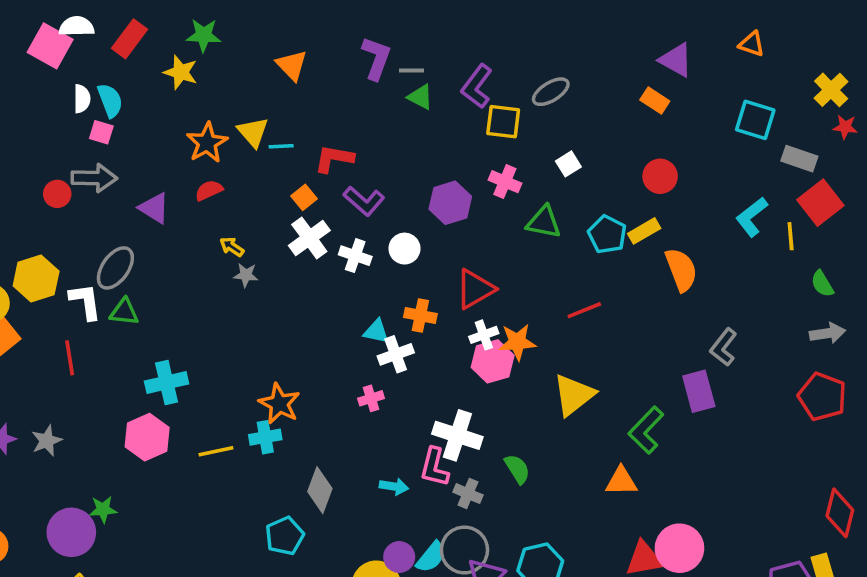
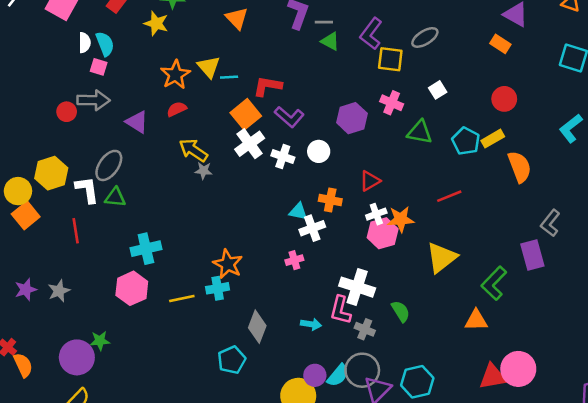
orange square: (304, 197) -> (246, 114), size x1.6
yellow arrow: (232, 247) -> (193, 150), size x1.6
red triangle: (475, 289) -> (370, 181), size x0.7

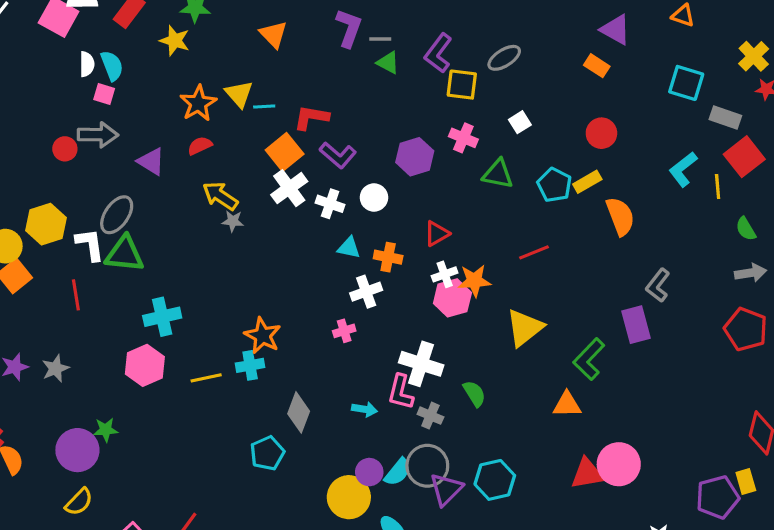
green triangle: (115, 197) -> (125, 254), size x1.5
cyan triangle: (298, 212) -> (349, 248), moved

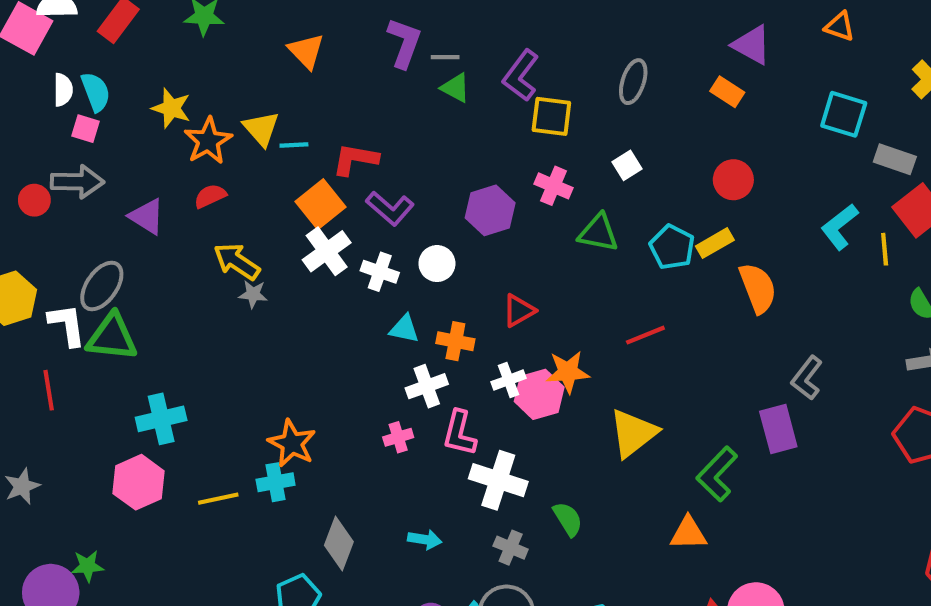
yellow star: (175, 41) -> (171, 108), moved
gray ellipse: (504, 58) -> (633, 82), moved, turned -40
white cross: (445, 274) -> (509, 380), moved
pink L-shape: (401, 392) -> (459, 433), moved

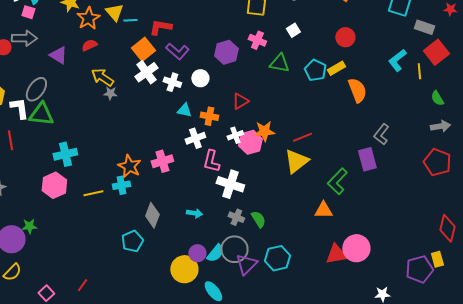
red line: (645, 335) -> (302, 137), moved
pink cross: (398, 437) -> (162, 161), moved, size x1.5
green semicircle: (568, 519) -> (258, 219), moved

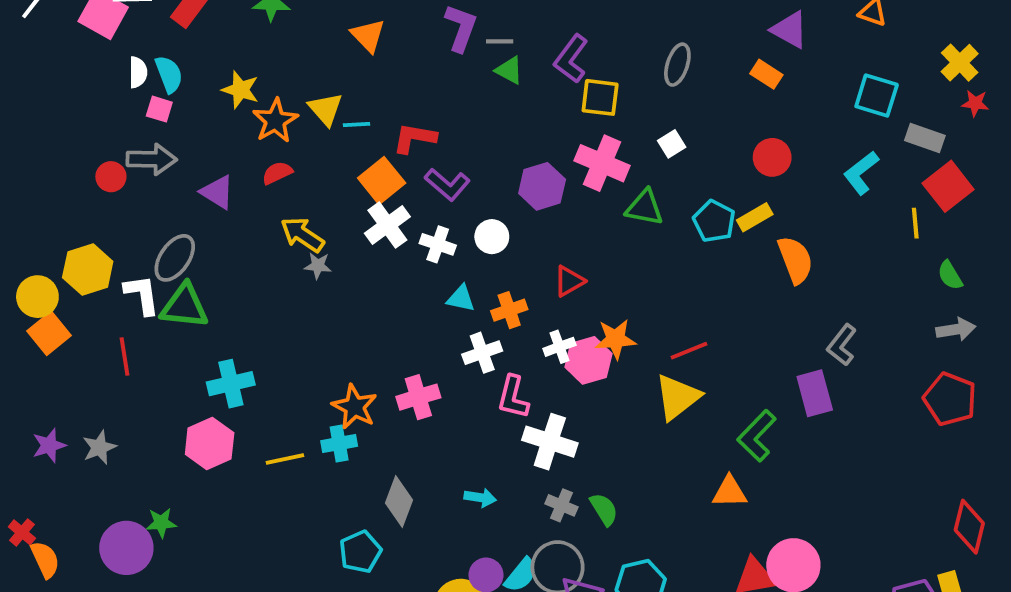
pink cross: (257, 40) -> (602, 163), size x1.5
cyan L-shape: (397, 60) -> (861, 173), moved
orange cross: (209, 116) -> (509, 310), turned -30

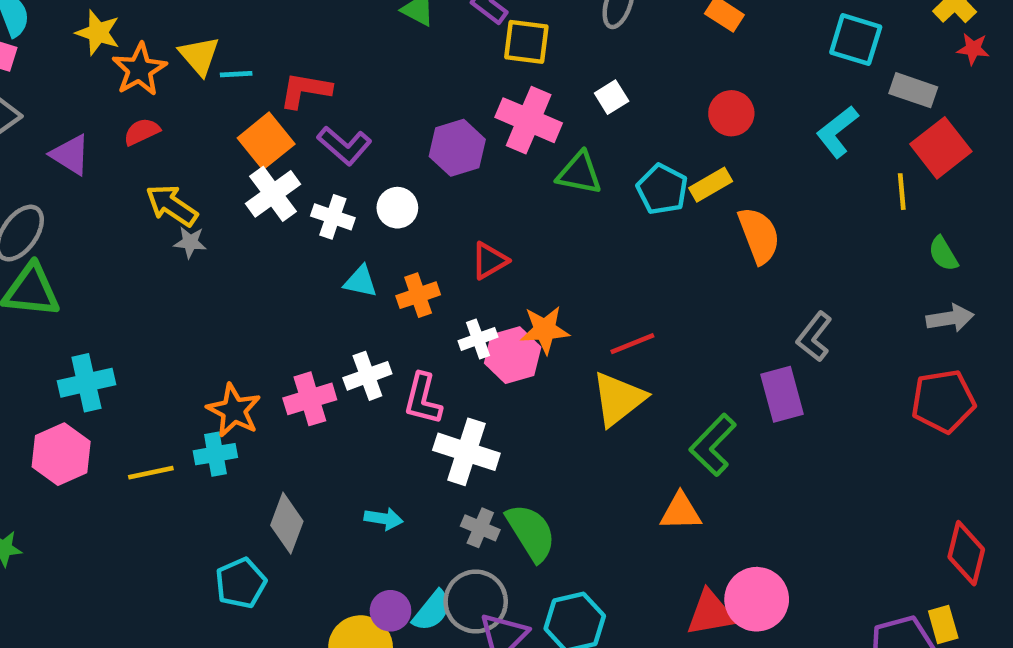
white cross: (482, 353) -> (367, 376), moved
red pentagon: (950, 399) -> (943, 401), turned -30
green semicircle: (604, 509) -> (531, 532), size x1.5

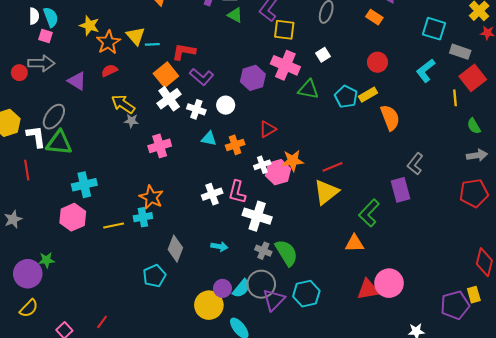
white cross: (367, 376) -> (212, 194), moved
pink cross: (310, 399) -> (160, 146), moved

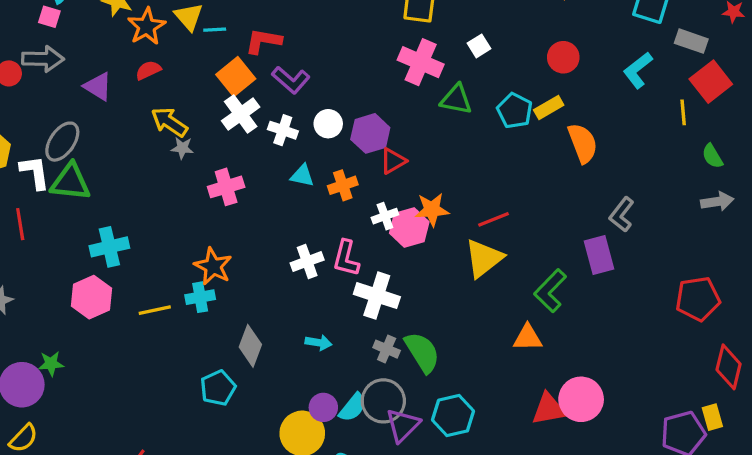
purple hexagon: (253, 78) -> (370, 133), moved
red pentagon: (474, 193) -> (698, 299), moved

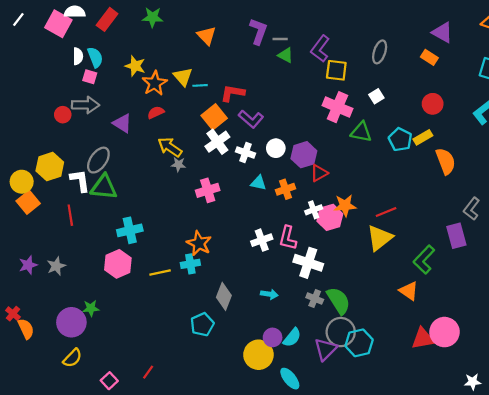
orange triangle: (528, 338) -> (409, 291), turned 36
gray circle: (383, 401) -> (341, 332), moved

